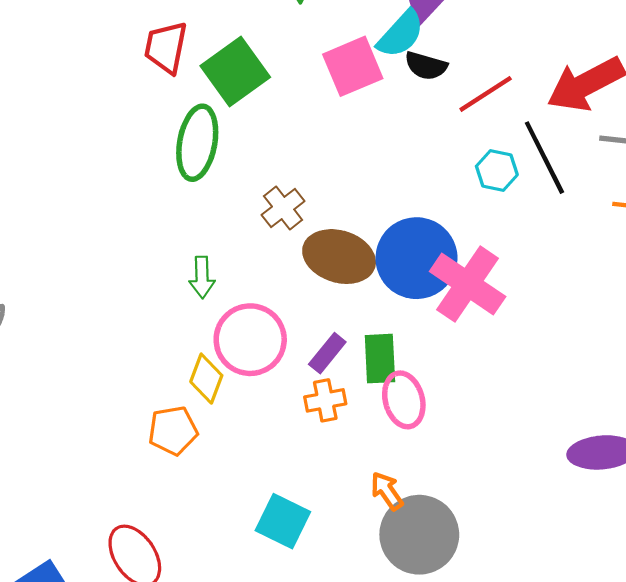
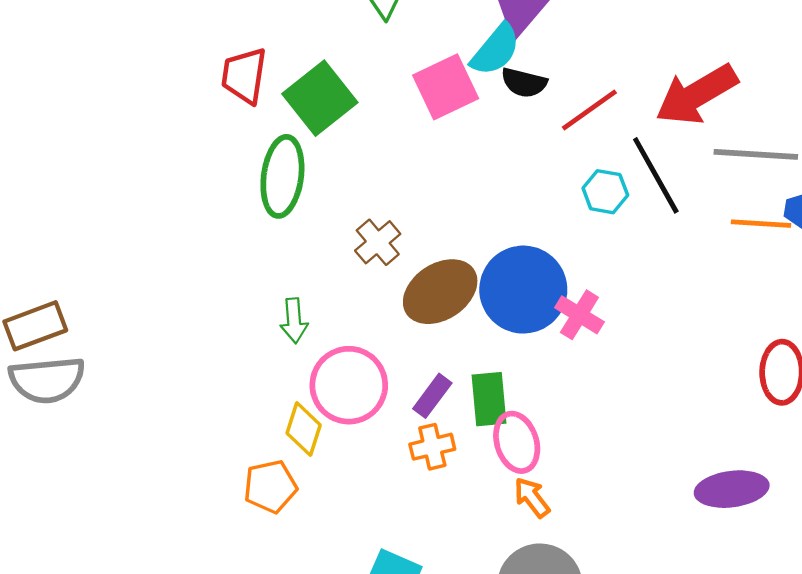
brown ellipse: (339, 257) -> (440, 292), turned -48
pink cross: (468, 284) -> (579, 315), size x0.6
orange arrow: (387, 491) -> (532, 497), moved

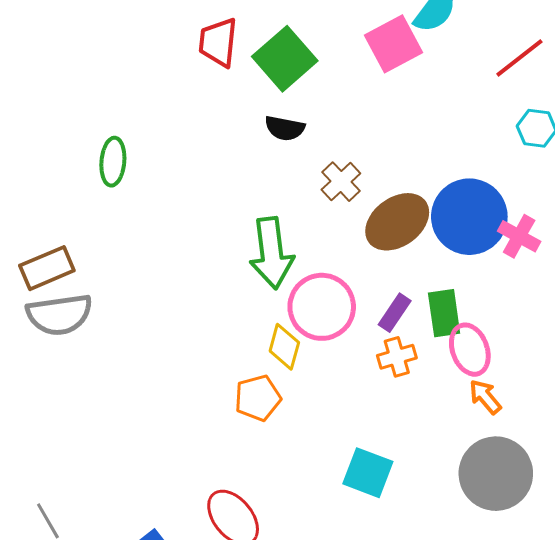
black semicircle: (524, 83) -> (285, 128), moved
green ellipse: (282, 176) -> (113, 162), moved, size x0.7
green arrow: (294, 321) -> (272, 253), size x1.8

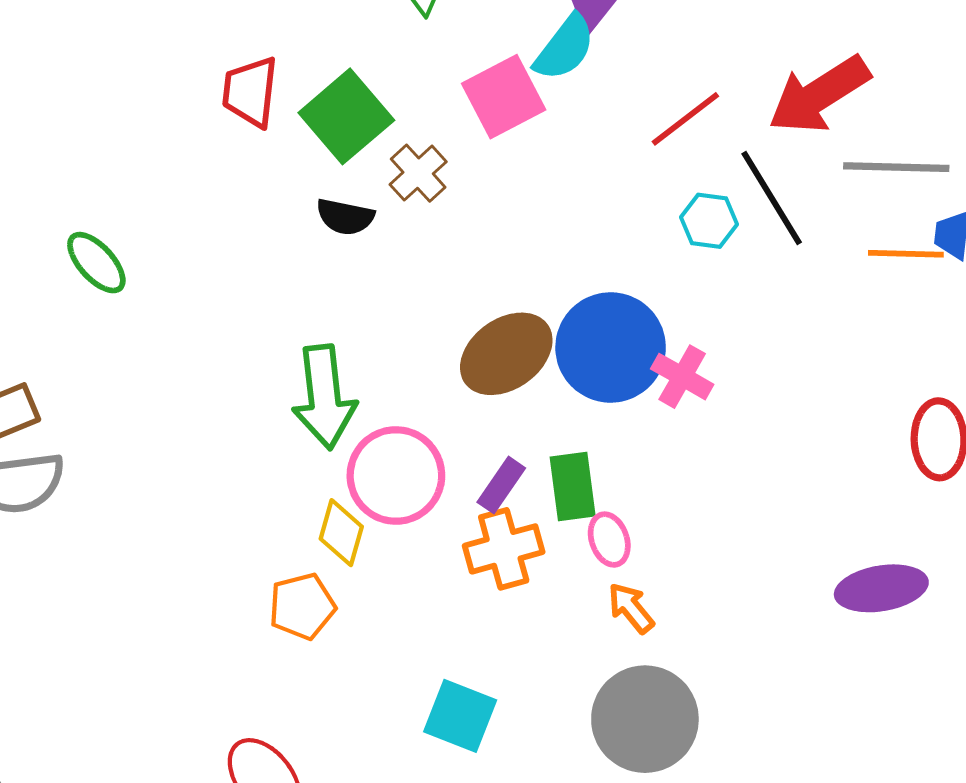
green ellipse: (113, 162) -> (96, 263), turned -48
brown cross: (341, 182) -> (418, 173), moved
pink ellipse: (470, 350) -> (609, 540), size x0.7
orange cross: (397, 357) -> (504, 549), size x1.4

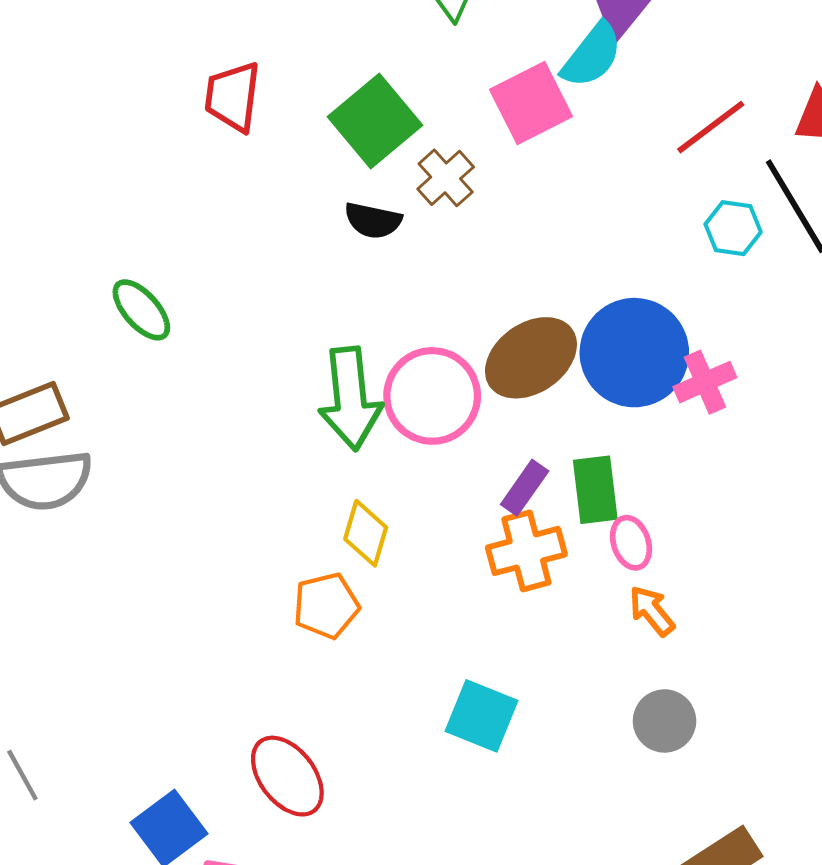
red trapezoid: (250, 92) -> (233, 97), moved
green ellipse: (96, 263) -> (141, 310), moved
pink cross: (682, 377) -> (705, 382), turned 36
pink circle: (396, 475) -> (432, 396), moved
gray circle: (645, 719) -> (665, 721), size x0.6

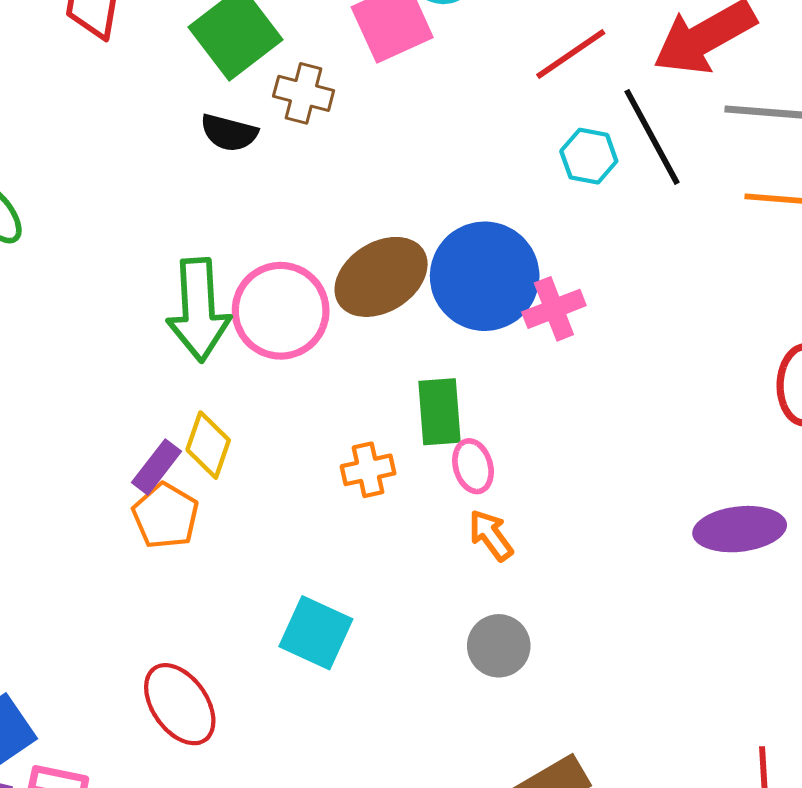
brown cross: (446, 178) -> (304, 93), turned -36
purple rectangle: (525, 488) -> (157, 467), moved
orange cross: (526, 551) -> (368, 470), size x0.7
orange pentagon: (326, 606) -> (165, 516), turned -30
red ellipse: (287, 776) -> (180, 704), moved

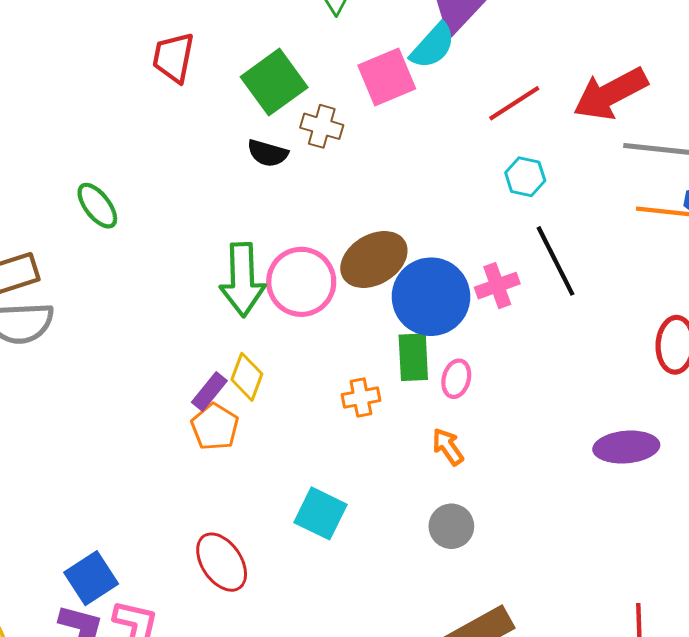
black line: (652, 137) -> (556, 261), moved
blue circle: (485, 276) -> (431, 297), moved
pink ellipse: (473, 466) -> (456, 379), moved, turned 30

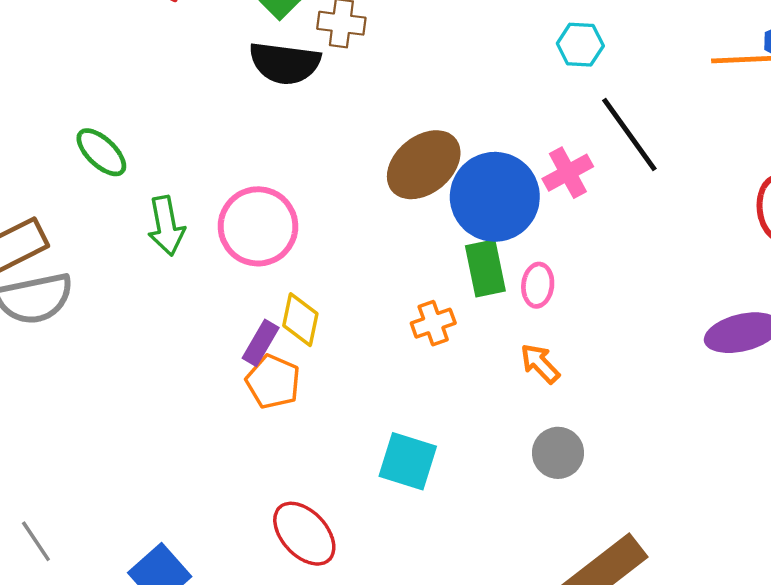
black semicircle: (268, 153) -> (285, 63), size x1.5
green arrow: (242, 280) -> (166, 226), moved, size x0.7
pink circle: (301, 282) -> (258, 226), moved

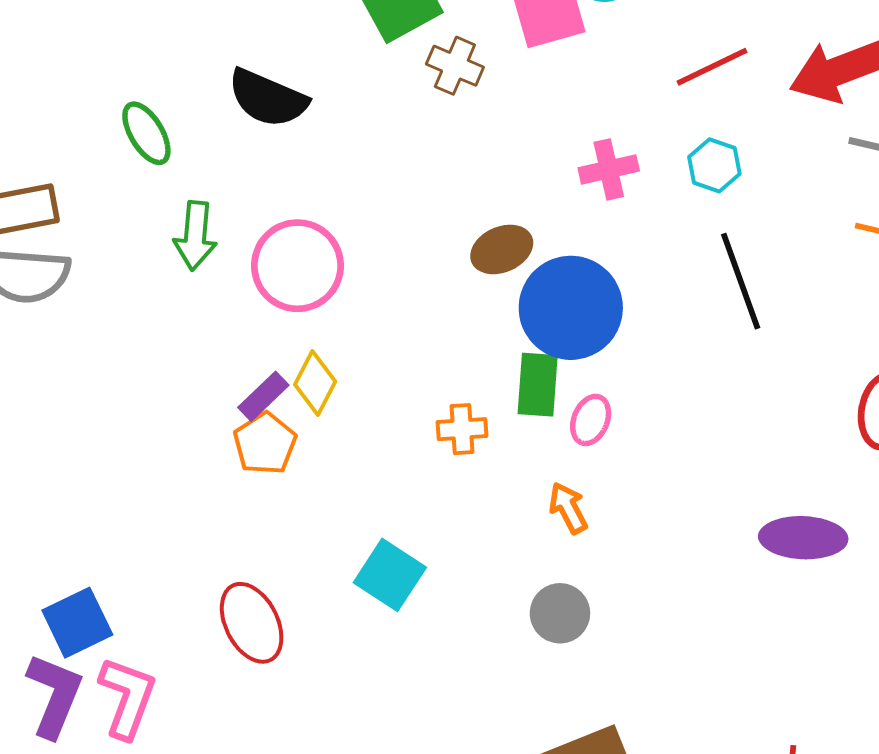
black semicircle: (285, 63) -> (268, 98), moved
brown ellipse: (424, 165) -> (502, 249), size x0.7
pink cross: (568, 173) -> (609, 169), moved

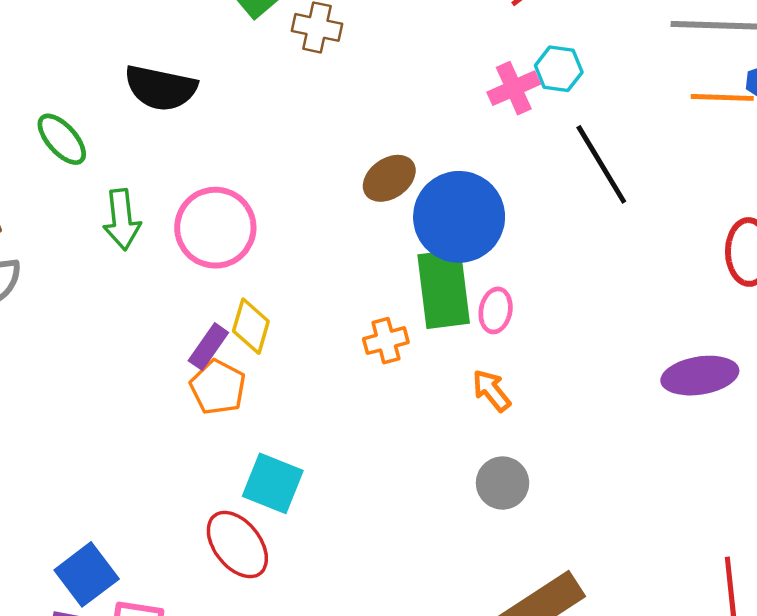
pink cross: (609, 169) -> (514, 88), moved
green rectangle: (538, 385) -> (444, 289), size x1.4
cyan square: (390, 575) -> (273, 483), moved

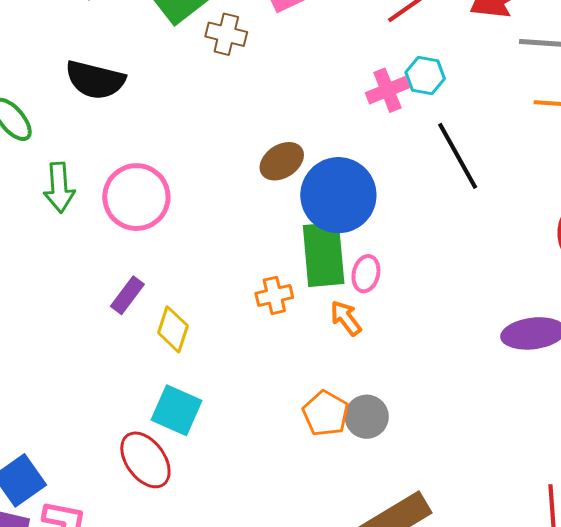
yellow diamond: (251, 326) -> (173, 329), moved
orange pentagon: (218, 387) -> (326, 413), moved
orange arrow: (491, 390) -> (346, 318), moved

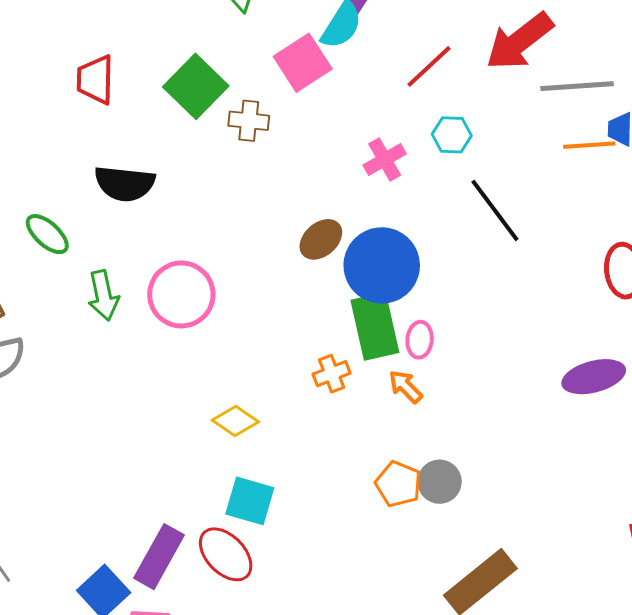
pink cross: (387, 90) -> (385, 160), moved
purple rectangle: (127, 295) -> (159, 557), moved, size x1.6
yellow diamond: (173, 329) -> (235, 421), turned -66

